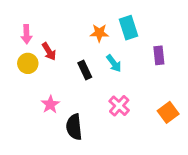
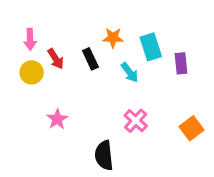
cyan rectangle: (128, 28) -> (151, 47), moved
black rectangle: (85, 70) -> (90, 59), moved
black semicircle: (74, 127) -> (104, 155), moved

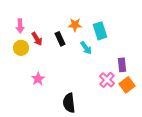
purple rectangle: (181, 63) -> (122, 65), moved
pink cross: (136, 121) -> (107, 80), moved

